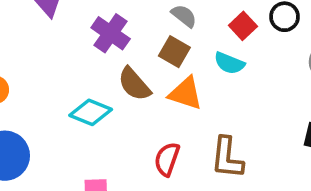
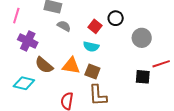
brown square: (174, 52) -> (92, 72), moved

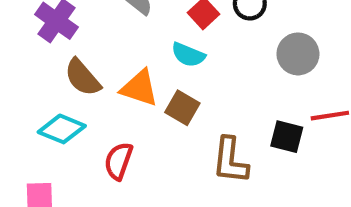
cyan diamond: (24, 83) -> (62, 129), moved
brown L-shape: (98, 95) -> (230, 160), moved

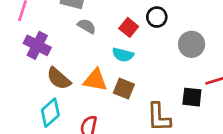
cyan diamond: (62, 129) -> (50, 113), turned -56

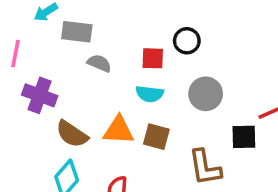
red square: (129, 27) -> (153, 58), turned -30
gray circle: (192, 44) -> (206, 94), moved

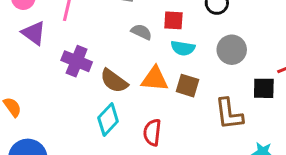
red square: (153, 58) -> (173, 20), moved
gray semicircle: (99, 63) -> (141, 32), moved
purple cross: (40, 95) -> (77, 61), moved

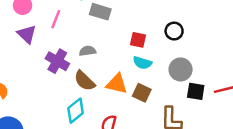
gray semicircle: (141, 32) -> (87, 51), moved, turned -42
black square: (264, 88) -> (196, 91), moved

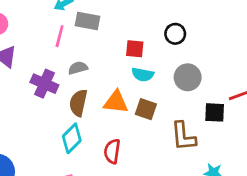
pink line: (56, 19) -> (60, 36), moved
brown semicircle: (85, 81) -> (78, 103), turned 65
black square: (196, 91) -> (215, 112), moved

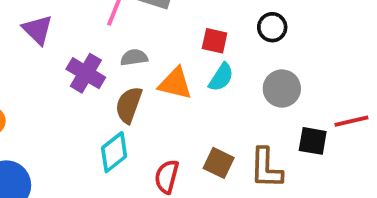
cyan semicircle: (143, 74) -> (221, 77), turned -75
orange triangle: (116, 102) -> (175, 83), moved
brown square: (146, 109) -> (219, 163), moved

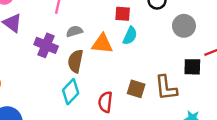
gray circle: (282, 89) -> (184, 26), moved

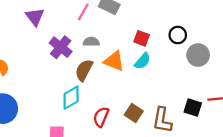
gray circle: (184, 26) -> (198, 55), moved

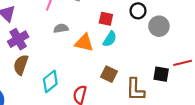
purple cross: (61, 47) -> (18, 39), moved, turned 30
brown semicircle: (84, 70) -> (21, 65), moved
brown square: (134, 113) -> (109, 74), moved

